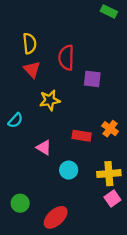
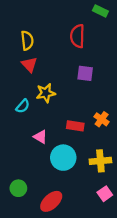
red semicircle: (66, 58) -> (77, 36), moved
cyan semicircle: (15, 120) -> (23, 106), moved
cyan circle: (69, 170) -> (63, 158), size x1.5
pink square: (112, 198) -> (105, 194), moved

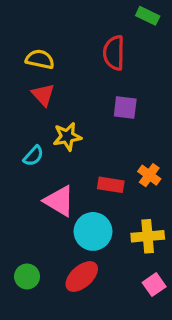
yellow semicircle: (27, 40) -> (40, 59), turned -72
pink triangle: (40, 137) -> (59, 201), size x1.5
red ellipse: (51, 201) -> (82, 276), moved

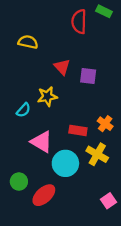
red semicircle: (114, 53) -> (79, 22), moved
red triangle: (43, 95) -> (62, 67), moved
yellow cross: (148, 236) -> (97, 154), moved, turned 35
green circle: (27, 276) -> (19, 182), moved
red ellipse: (82, 276) -> (44, 195), moved

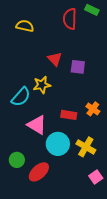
yellow semicircle: (28, 42) -> (25, 26), moved
cyan semicircle: (23, 110) -> (21, 97), size x1.5
yellow cross: (97, 154) -> (86, 147), moved

